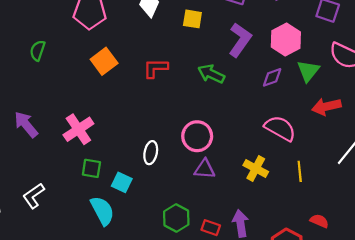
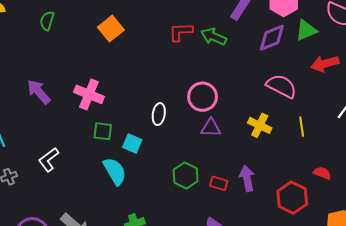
red L-shape: (156, 68) -> (181, 32), moved
green triangle: (308, 71) -> (306, 30), turned 30
purple diamond: (272, 77) -> (272, 38), size x1.4
pink cross: (78, 129) -> (89, 94), turned -32

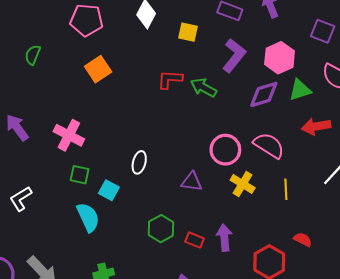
pink circle: (203, 97) -> (225, 150), moved

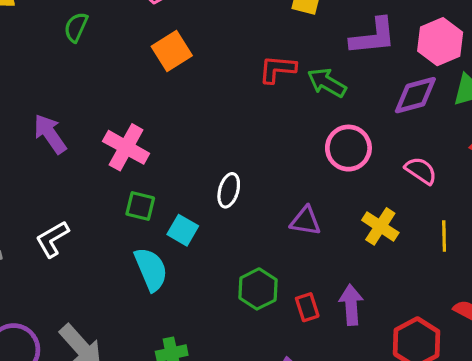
purple L-shape: (234, 56) -> (373, 37), turned 44
pink semicircle: (269, 145) -> (421, 171), size x0.7
pink circle: (225, 150) -> (348, 148), moved
red rectangle: (195, 240) -> (307, 307), turned 48

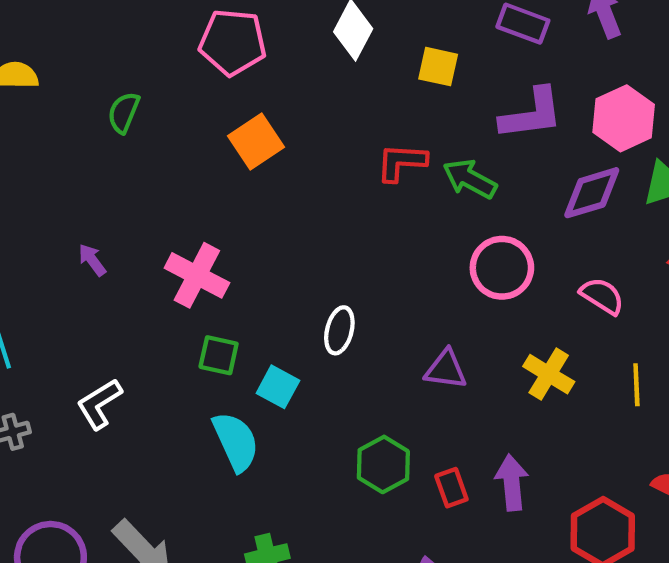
purple arrow: (50, 134) -> (92, 260), size x0.6

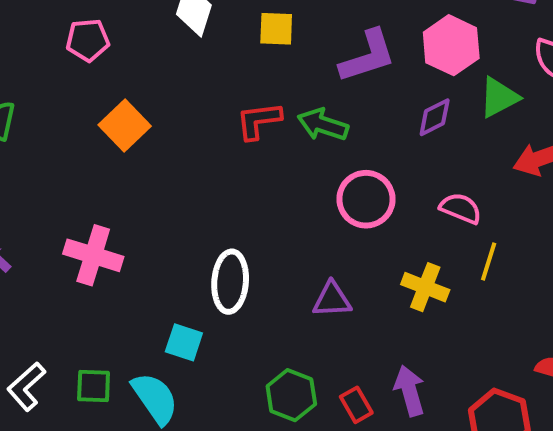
pink pentagon: (233, 42) -> (88, 40), size x0.7
purple diamond: (592, 193) -> (435, 117), size x0.7
white ellipse: (339, 330) -> (230, 282), size x1.4
green square: (219, 355) -> (94, 386), moved
yellow line: (636, 385) -> (489, 261), moved, turned 30

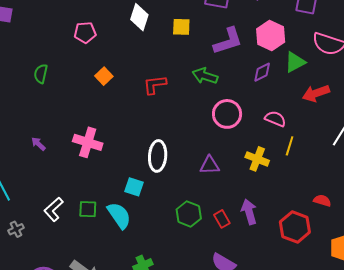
red L-shape: (259, 121) -> (155, 85), moved
orange square: (125, 126) -> (104, 76), size x0.7

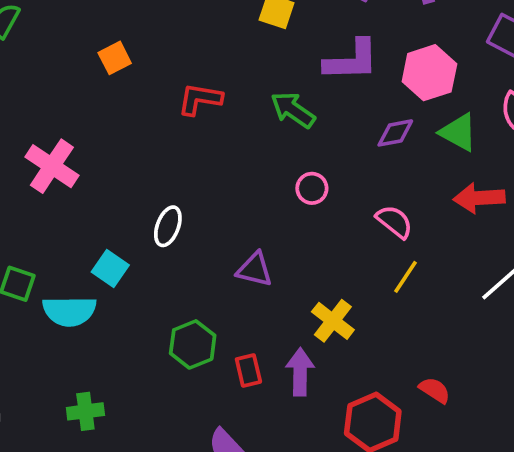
green triangle: (295, 62) -> (458, 132), turned 40
pink circle: (227, 114) -> (312, 188), size x0.6
white ellipse: (158, 156) -> (168, 226), size x0.7
yellow cross: (257, 159) -> (333, 321), moved
cyan semicircle: (119, 215) -> (69, 311), turned 108

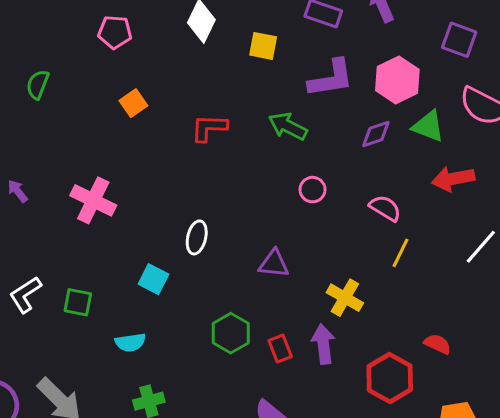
cyan semicircle: (69, 311) -> (130, 342), moved, size x0.7

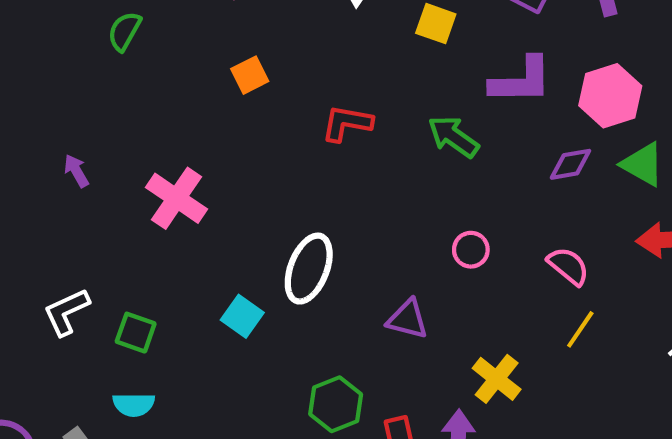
pink circle: (313, 190) -> (471, 250), moved
white ellipse: (197, 237) -> (309, 269), size x1.5
cyan semicircle: (130, 342) -> (134, 405), moved

